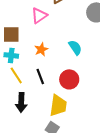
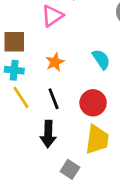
black arrow: (21, 102) -> (48, 134), moved
yellow trapezoid: (58, 105) -> (97, 139), moved

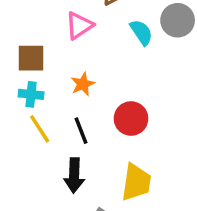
cyan semicircle: (101, 59) -> (141, 32), moved
red circle: (93, 103) -> (131, 119), moved

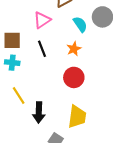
orange star: (83, 84) -> (74, 49), moved
yellow line: (40, 129) -> (19, 95), moved
black line: (81, 131) -> (42, 49), moved

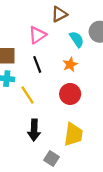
yellow line: (19, 95) -> (28, 95), moved

